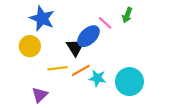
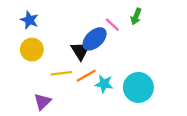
blue star: (42, 18) -> (29, 20), moved, size x0.7

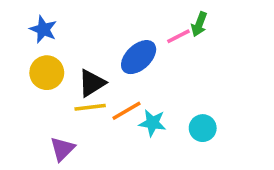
pink line: (112, 25) -> (178, 36), moved, turned -70
black triangle: (80, 51) -> (92, 83), moved, turned 30
cyan circle: (138, 87) -> (203, 128), size x0.6

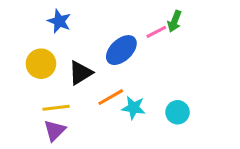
blue star: (43, 29) -> (59, 21), moved
yellow line: (90, 107) -> (56, 108), moved

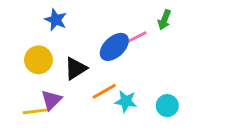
pink line: (156, 32) -> (137, 37), moved
yellow line: (56, 108) -> (36, 111), moved
purple triangle: (55, 130) -> (51, 100), moved

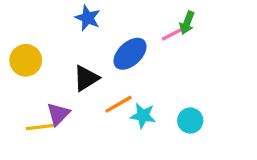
blue star: (56, 20) -> (88, 18), moved
pink line: (137, 37) -> (172, 34), moved
yellow circle: (38, 60) -> (26, 60), moved

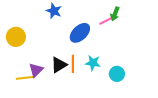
black triangle: (86, 78) -> (59, 65), moved
orange line: (119, 104) -> (73, 64), turned -60
cyan star: (143, 116) -> (93, 63), moved

